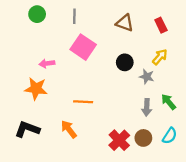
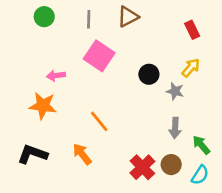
brown triangle: (125, 23) -> (128, 17), moved, turned -48
orange line: (83, 102) -> (99, 121), turned 48
green arrow: (169, 102) -> (201, 145), moved
cyan semicircle: (170, 136) -> (200, 175), moved

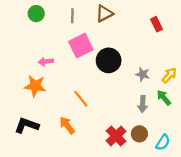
pink square: (99, 56) -> (81, 46), turned 30
yellow arrow: (191, 68) -> (169, 75), moved
black circle: (149, 74) -> (109, 60), moved, size x1.5
green arrow: (201, 145) -> (164, 98), moved

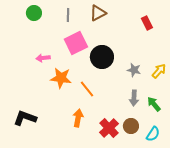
orange star: (35, 86) -> (61, 78), moved
green arrow: (164, 98) -> (154, 104), moved
orange line: (81, 99) -> (87, 89), moved
orange arrow: (67, 125) -> (78, 118), moved, turned 48

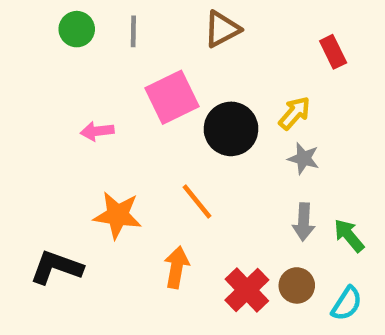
gray line: (68, 15) -> (133, 31), moved
yellow arrow: (159, 71) -> (295, 113), moved
orange star: (61, 78) -> (118, 215), moved

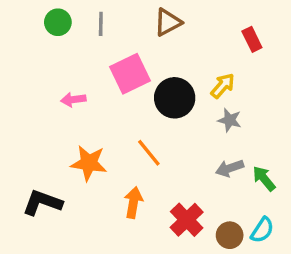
gray arrow: (304, 222) -> (230, 168), turned 68
brown circle: (297, 285) -> (230, 235), moved

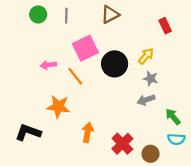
orange line: (149, 153) -> (75, 76), moved
gray arrow: (230, 168) -> (146, 100), moved
cyan semicircle: (262, 230) -> (176, 139), moved, turned 60

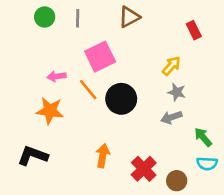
black circle: (115, 64) -> (121, 99), moved
orange star: (58, 107) -> (50, 111), moved

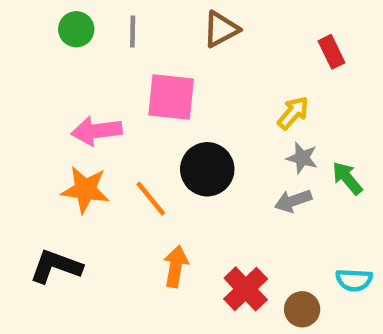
pink square: (100, 57) -> (171, 97), turned 32
pink arrow: (57, 76) -> (97, 131), size x1.5
orange line: (88, 90) -> (151, 199), moved
green arrow: (203, 137) -> (347, 178), moved

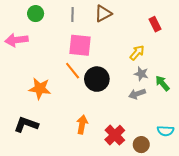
gray line: (133, 31) -> (73, 15), moved
pink arrow: (97, 131) -> (17, 40), moved
orange line: (151, 199) -> (73, 71), moved

